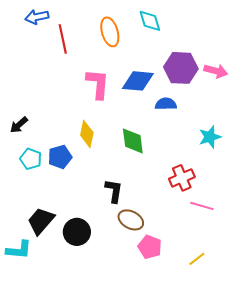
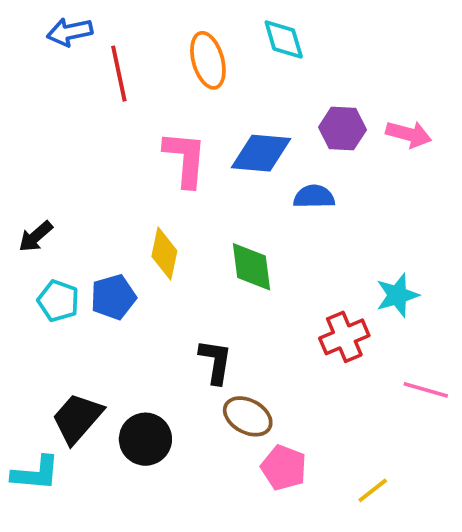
purple hexagon: (181, 68) -> (342, 129), size x0.7
cyan star: (210, 137) -> (397, 295), moved
pink line: (202, 206) -> (426, 390), moved

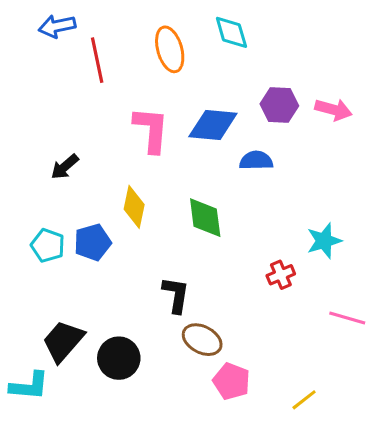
black arrow: (36, 236) -> (65, 167), moved
red cross: (344, 337) -> (281, 275), size x0.7

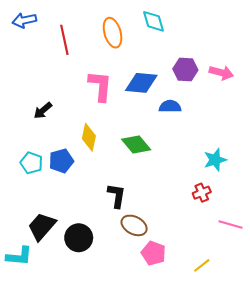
blue arrow: (57, 26) -> (24, 20), moved
green diamond: (205, 218) -> (136, 144), turned -32
red cross: (281, 275) -> (202, 193), moved
pink line: (347, 318) -> (230, 224), moved

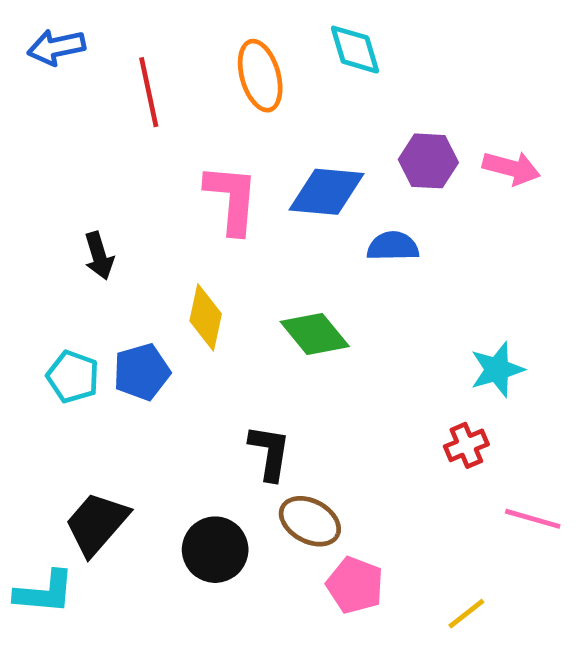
black arrow: (43, 111) -> (99, 256), turned -66
black circle: (79, 238) -> (215, 550), moved

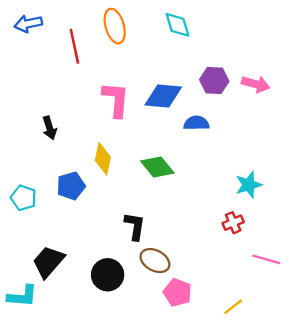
orange ellipse: (260, 76) -> (115, 26), moved
cyan pentagon: (73, 377) -> (23, 198), moved

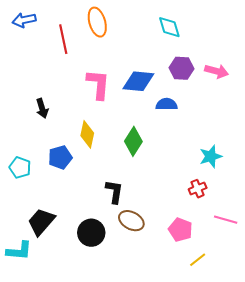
cyan diamond: (177, 25) -> (169, 27), moved
green diamond: (157, 167) -> (133, 141), turned 72
pink pentagon: (177, 293) -> (180, 230), moved

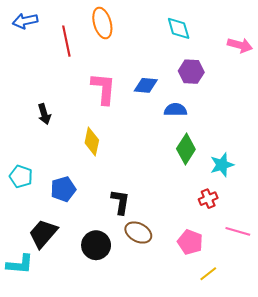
pink arrow: (217, 71) -> (240, 45), moved
blue diamond: (138, 81) -> (146, 85), size x0.7
green diamond: (133, 141) -> (186, 149), moved
blue pentagon: (60, 157) -> (63, 189), moved

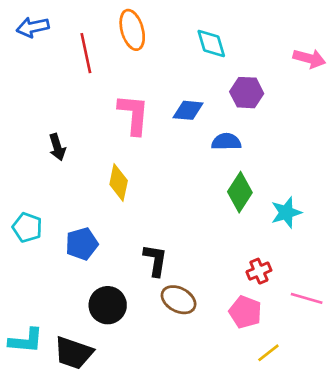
cyan diamond: (179, 28) -> (211, 44), moved
red cross: (208, 199) -> (259, 271), moved
black trapezoid: (43, 234) -> (74, 353), moved, turned -112
black circle: (96, 245) -> (108, 305), moved

